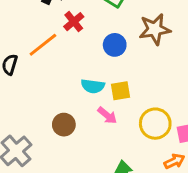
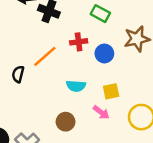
red cross: (74, 22) -> (79, 42), moved, turned 35
cyan semicircle: (93, 86) -> (76, 86), moved

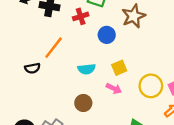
red cross: (79, 42) -> (81, 16), moved
black semicircle: (18, 74) -> (32, 68), turned -104

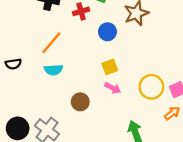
black semicircle: (32, 68) -> (13, 64), moved
yellow square: (119, 68) -> (110, 67), moved
cyan semicircle: (87, 69) -> (53, 70), moved

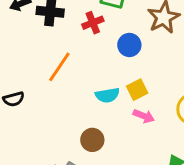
cyan semicircle: (53, 70) -> (107, 95), moved
brown circle: (80, 102) -> (92, 140), moved

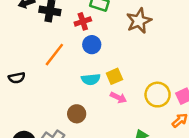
blue circle: (129, 45) -> (92, 45), moved

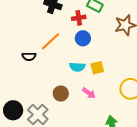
black semicircle: (17, 78) -> (29, 56), moved
pink arrow: (118, 98) -> (89, 93), moved

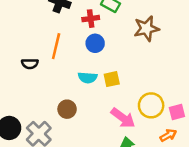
orange line: (50, 41) -> (56, 46), turned -35
pink arrow: (89, 93) -> (123, 118), moved, size x1.5

